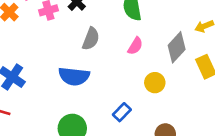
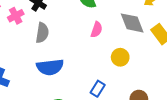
gray semicircle: (91, 39) -> (42, 33), moved
gray diamond: (177, 47) -> (132, 23), turned -52

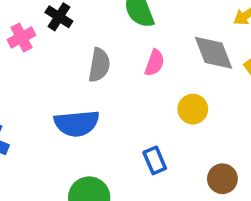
gray semicircle: (42, 33) -> (99, 65), moved
blue rectangle: (98, 89) -> (155, 160), turned -56

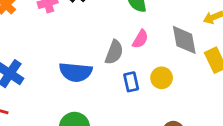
gray semicircle: (99, 65) -> (114, 52), moved
blue rectangle: (155, 160) -> (131, 82), moved

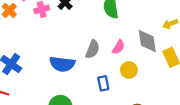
pink semicircle: (140, 39) -> (118, 47), moved
blue rectangle: (131, 82) -> (103, 83), moved

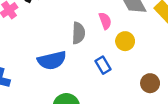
pink semicircle: (118, 47) -> (105, 21), turned -32

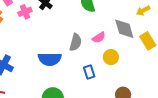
pink semicircle: (105, 21) -> (99, 37), turned 64

